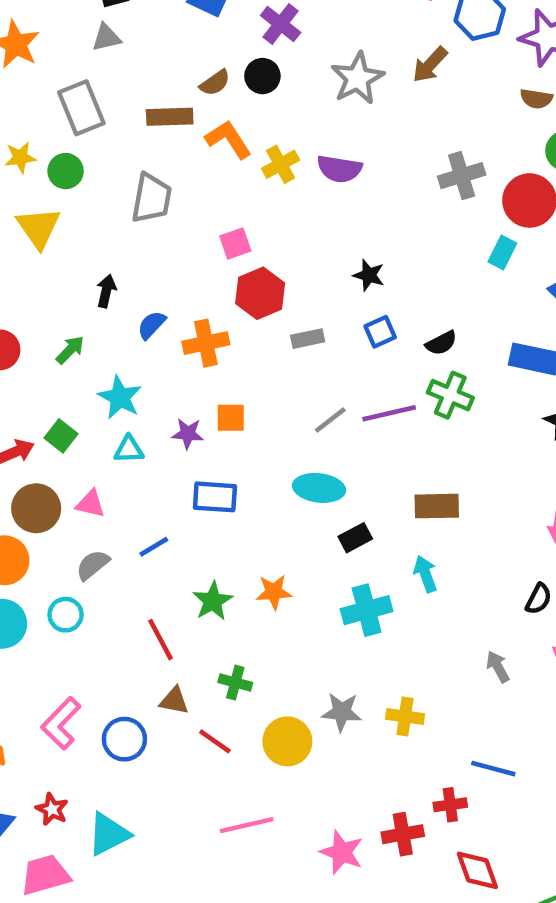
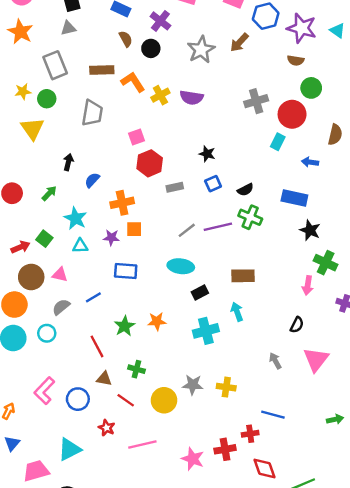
brown semicircle: (215, 83) -> (126, 39), moved, turned -84
orange cross: (206, 343) -> (122, 203), moved
red star: (52, 809) -> (107, 428), moved

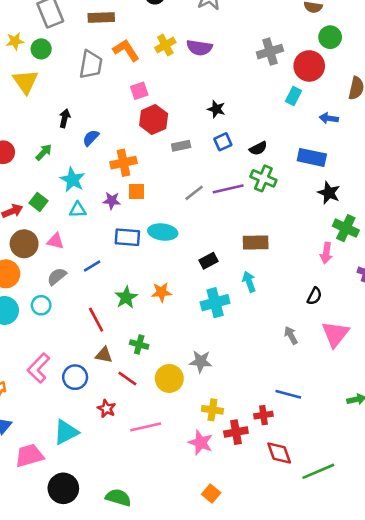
orange L-shape: (133, 82) -> (126, 50), moved
cyan ellipse: (181, 266) -> (163, 232), moved
yellow cross: (226, 387) -> (212, 410), moved

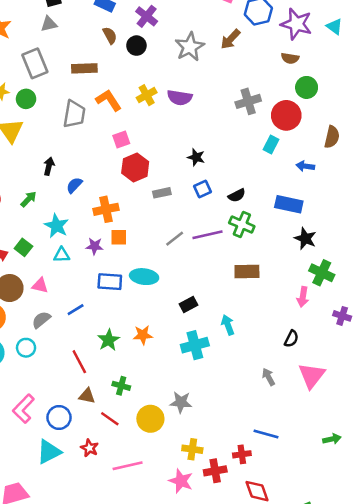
brown rectangle: (256, 242) -> (247, 272), moved
cyan triangle: (66, 432) -> (49, 452), moved

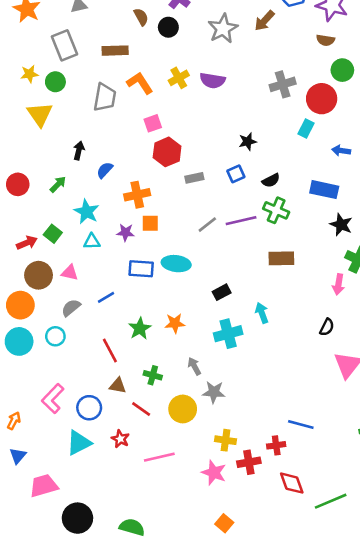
black star: (196, 157) -> (248, 142), moved, turned -30
gray arrow: (268, 377) -> (194, 366), moved

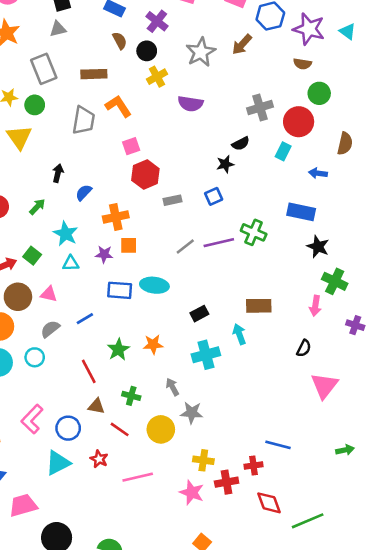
yellow cross: (179, 78) -> (157, 77), moved
black semicircle: (271, 180) -> (241, 144), moved
brown rectangle: (281, 258) -> (259, 306), moved

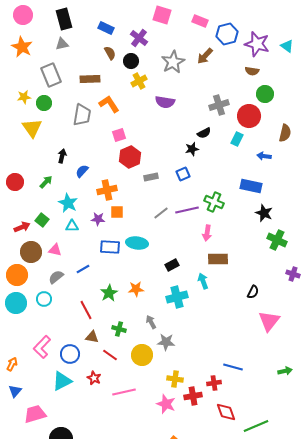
pink arrow: (315, 306) -> (207, 233), moved

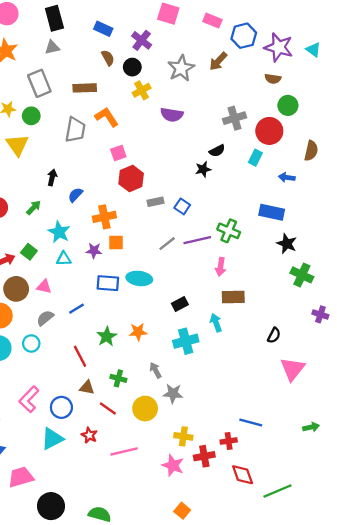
blue square: (183, 174) -> (182, 206), moved, turned -32

